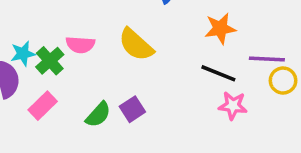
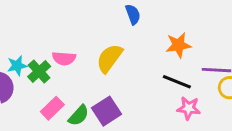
yellow semicircle: (136, 45) -> (109, 58), turned 84
pink rectangle: (43, 106) -> (52, 108), moved
purple square: (132, 109) -> (107, 111), size x1.4

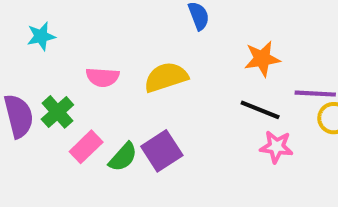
yellow semicircle: (109, 58) -> (166, 77), turned 36
cyan star: (17, 66) -> (41, 36), moved
green cross: (39, 71) -> (57, 112), moved

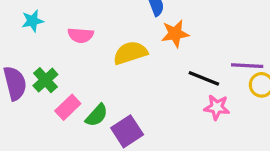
orange star: (262, 59) -> (175, 34), moved
pink semicircle: (102, 77) -> (81, 35), moved
purple square: (162, 151) -> (127, 131), moved

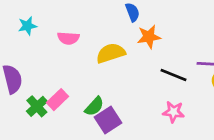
green cross: (45, 80) -> (37, 106), moved
pink star: (217, 107) -> (173, 112), moved
green semicircle: (97, 115) -> (94, 106), moved

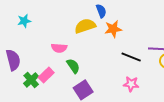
pink semicircle: (68, 38) -> (59, 48), moved
yellow semicircle: (111, 53) -> (85, 26), moved
green semicircle: (94, 106) -> (73, 66), moved, turned -77

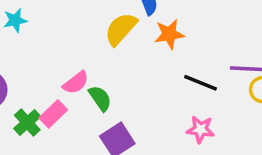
yellow semicircle: (85, 26) -> (121, 29), turned -30
pink semicircle: (59, 48) -> (76, 83), moved, turned -42

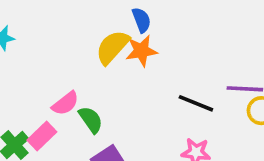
orange star: (169, 34) -> (142, 51), moved

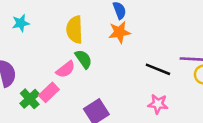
yellow semicircle: (112, 47) -> (75, 30), moved, turned -44
green semicircle: (91, 120) -> (84, 59), moved

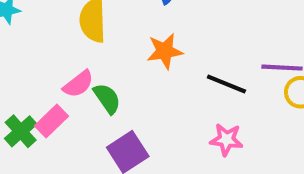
orange star: (119, 32) -> (165, 51), moved
green semicircle: (84, 59) -> (107, 98), moved

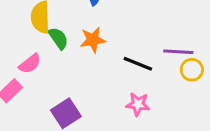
green semicircle: (107, 98) -> (58, 38), moved

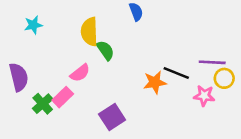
orange star: (93, 40) -> (155, 82), moved
pink star: (138, 104) -> (204, 96), moved

